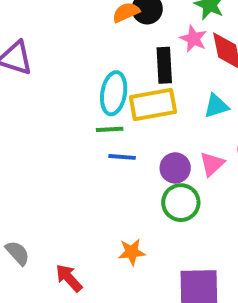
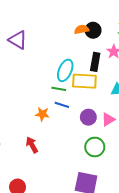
green circle: (181, 203) -> (95, 147), moved
orange star: (132, 252) -> (42, 114), moved
red arrow: (69, 278) -> (32, 145), moved

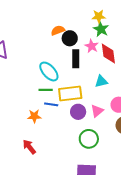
black circle: (93, 30) -> (70, 38), moved
cyan ellipse: (65, 70) -> (49, 71), turned -55
yellow rectangle: (84, 81) -> (70, 93), moved

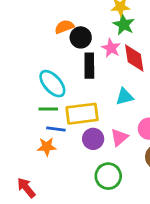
orange star: (34, 116) -> (47, 147), moved

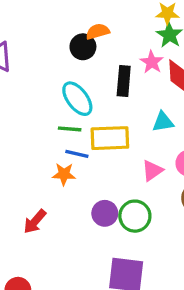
black circle: (81, 37) -> (83, 47), moved
purple circle: (93, 139) -> (105, 213), moved
red arrow: (26, 188) -> (35, 221), turned -105

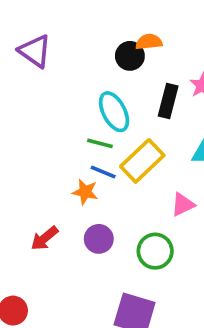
yellow rectangle: (110, 138) -> (142, 161), turned -51
purple circle: (105, 213) -> (99, 239), moved

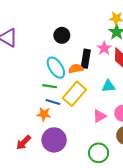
orange semicircle: (149, 42) -> (76, 69), moved
purple circle: (99, 239) -> (54, 140), size x1.5
green circle: (155, 251) -> (99, 153), moved

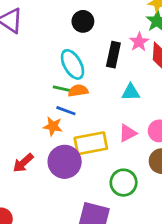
orange semicircle: (76, 69) -> (78, 91), moved
cyan triangle: (108, 86) -> (131, 92), moved
yellow rectangle: (74, 94) -> (91, 143), moved, turned 35

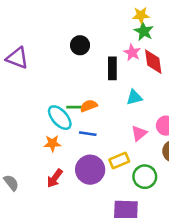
cyan ellipse: (72, 64) -> (60, 118), moved
blue line: (66, 111) -> (88, 134), moved
orange star: (53, 126) -> (52, 143), moved
yellow rectangle: (91, 143) -> (119, 160), moved, size x0.7

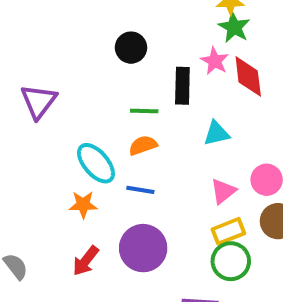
purple triangle: (17, 58) -> (39, 101), moved, turned 45
green line: (75, 107) -> (144, 111), moved
yellow rectangle: (119, 160) -> (228, 231), moved

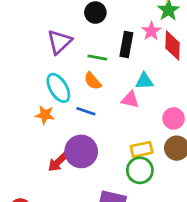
purple triangle: (39, 101) -> (59, 42), moved
orange semicircle: (143, 145) -> (93, 81), turned -120
pink triangle: (223, 191) -> (130, 99), moved, turned 42
red arrow: (86, 261) -> (58, 162), moved

